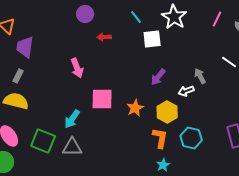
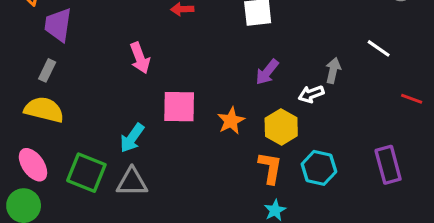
gray arrow: (200, 76) -> (333, 70), turned 42

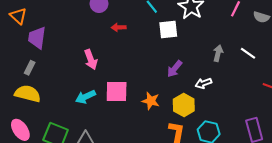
gray arrow: (333, 70) -> (218, 53), moved
orange star: (231, 121) -> (151, 101), turned -30
cyan arrow: (132, 138) -> (86, 97), moved, turned 30

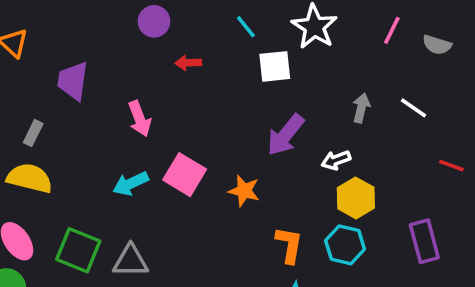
purple trapezoid: (37, 38) -> (73, 81), moved
purple arrow: (175, 69) -> (286, 135), size x1.4
pink square: (117, 92) -> (185, 175), turned 30
yellow hexagon: (184, 105) -> (356, 198), moved

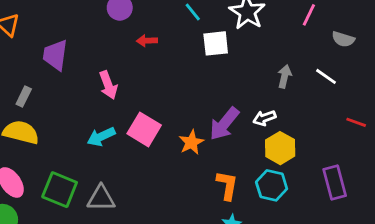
gray semicircle: (437, 45) -> (343, 39), moved
purple arrow: (286, 135) -> (224, 124), moved
orange star: (244, 191) -> (191, 142), turned 30

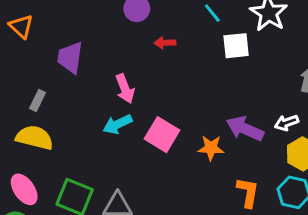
purple arrow: (224, 124) -> (245, 129), turned 75
cyan arrow: (101, 137) -> (118, 124), moved
orange star: (191, 142) -> (211, 148), turned 30

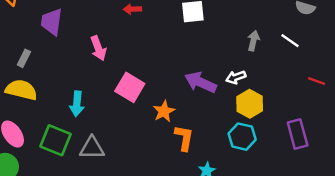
cyan arrow: (118, 124) -> (77, 104), moved, turned -60
orange star: (211, 148) -> (164, 111), moved, turned -30
orange L-shape: (248, 192) -> (184, 138), moved

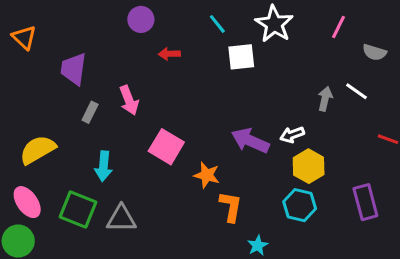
gray arrow: (253, 41) -> (325, 99), moved
gray rectangle: (24, 58) -> (90, 112), moved
yellow semicircle: (21, 90) -> (38, 150), turned -44
orange star: (164, 111) -> (207, 175), turned -30

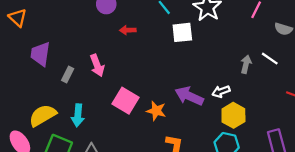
purple trapezoid: (74, 69) -> (40, 54), moved
yellow semicircle: (38, 150) -> (43, 115), moved
orange star: (207, 175) -> (156, 111), moved

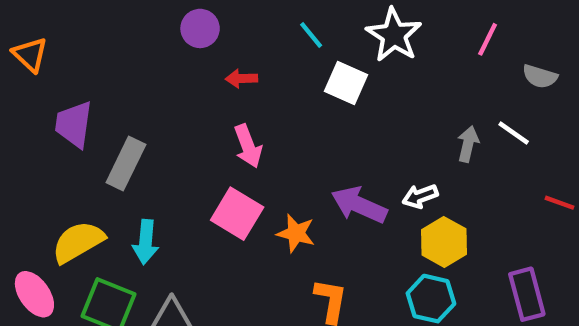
white square: (182, 32) -> (346, 83), turned 30
pink arrow: (97, 65) -> (248, 146), moved
gray rectangle: (68, 74) -> (126, 164), size x1.6

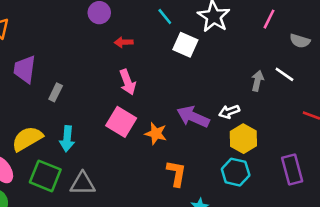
gray rectangle: (126, 164) -> (56, 92), size x0.6

